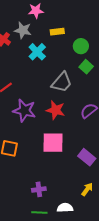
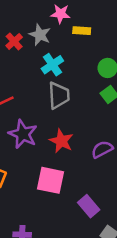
yellow rectangle: (57, 32) -> (82, 31), moved
gray trapezoid: (62, 82) -> (59, 95), moved, turned -55

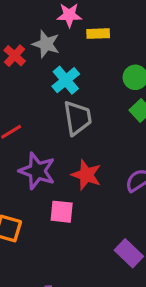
pink square: (51, 180) -> (62, 212), moved, size x0.7

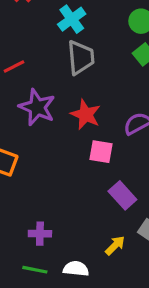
pink square: (62, 212) -> (101, 152), moved

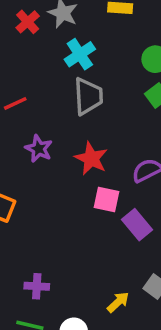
purple star: (37, 107) -> (39, 149), size x0.7
purple rectangle: (122, 195) -> (137, 225), moved

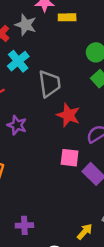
cyan cross: (80, 54) -> (18, 61), moved
red star: (91, 158) -> (68, 115), moved

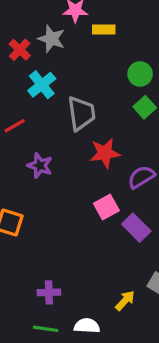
red star: (68, 115) -> (105, 153), turned -30
pink square: (70, 158) -> (106, 207), turned -36

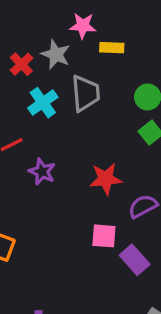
gray trapezoid: (81, 113) -> (85, 93), moved
purple star: (40, 166) -> (42, 172), moved
pink square: (106, 207) -> (104, 236), turned 30

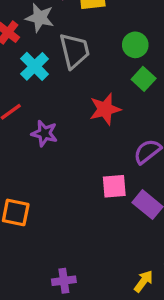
red star: (106, 179) -> (105, 109), moved

